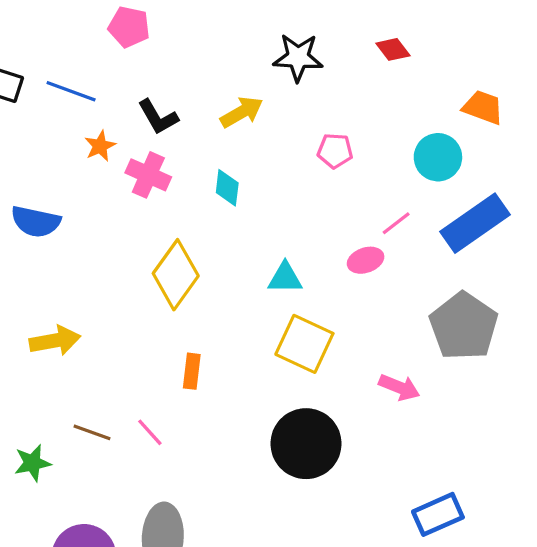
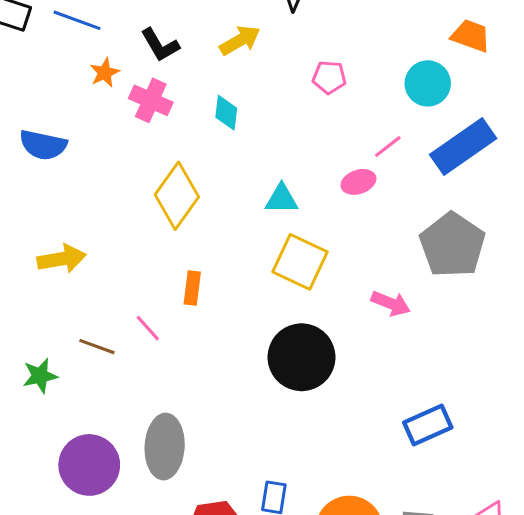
pink line: (150, 432) -> (148, 328), moved

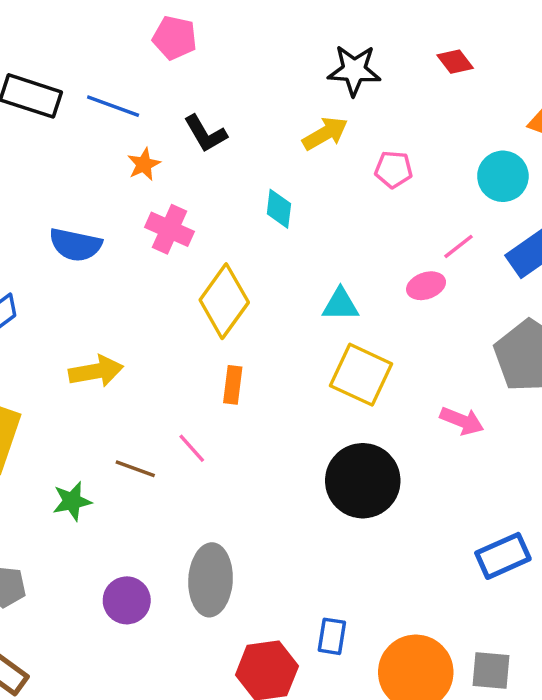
yellow arrow: (240, 40) -> (325, 134), moved
pink cross: (151, 100) -> (169, 229), moved
orange rectangle: (192, 288) -> (233, 385), moved
purple circle: (89, 465) -> (127, 600), size x0.7

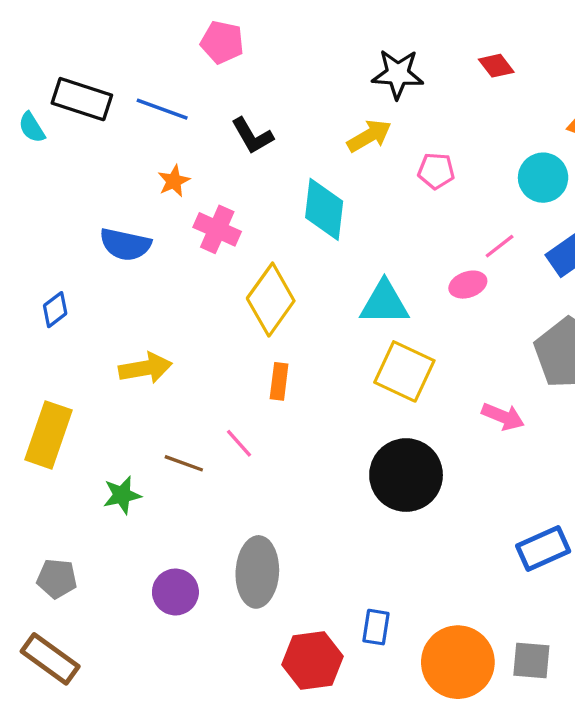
orange star: (144, 164) -> (174, 181), moved
cyan diamond: (279, 209) -> (324, 209), size x1.6
cyan triangle: (340, 305) -> (384, 303), size x1.4

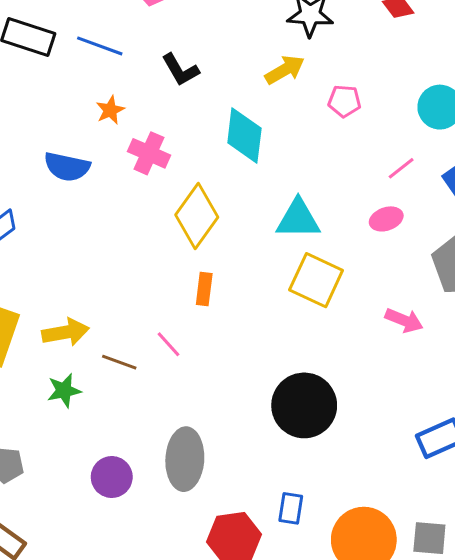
pink ellipse: (468, 285) -> (386, 219), moved
yellow arrow: (145, 368) -> (65, 332), moved
black circle: (406, 475) -> (304, 405), moved

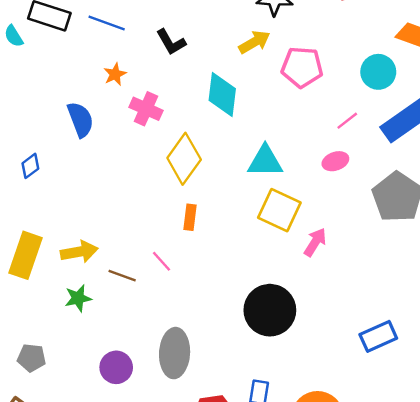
pink pentagon: (344, 101) -> (302, 67), size x1.6
blue semicircle: (67, 167) -> (80, 120), turned -123
pink arrow: (404, 320) -> (315, 242), moved, turned -80

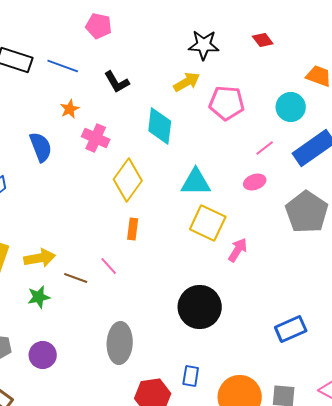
purple circle: (116, 367) -> (43, 355), moved

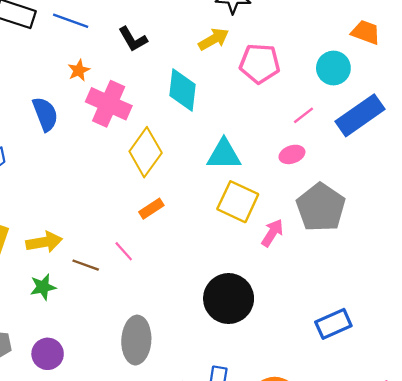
pink cross: (96, 138) -> (109, 104), size x1.4
gray pentagon: (307, 212) -> (321, 207), moved
orange rectangle: (133, 229) -> (151, 209), turned 50

